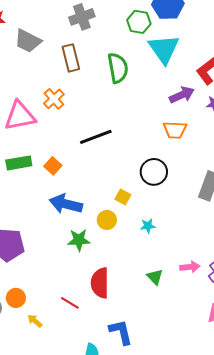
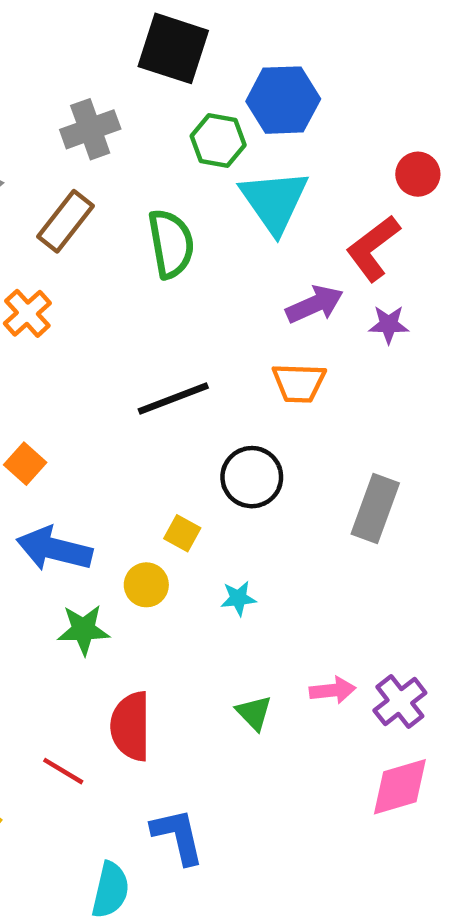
brown rectangle: (71, 58) -> (66, 221), turned 52
black line: (96, 137) -> (173, 399), moved

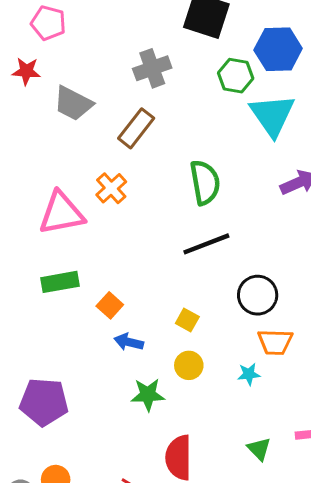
green semicircle: (171, 244) -> (205, 182), moved
orange trapezoid: (299, 383) -> (275, 342), moved
orange square: (25, 464) -> (110, 305), moved
yellow square: (182, 533) -> (187, 320), moved
blue arrow: (54, 549) -> (129, 342), size x0.6

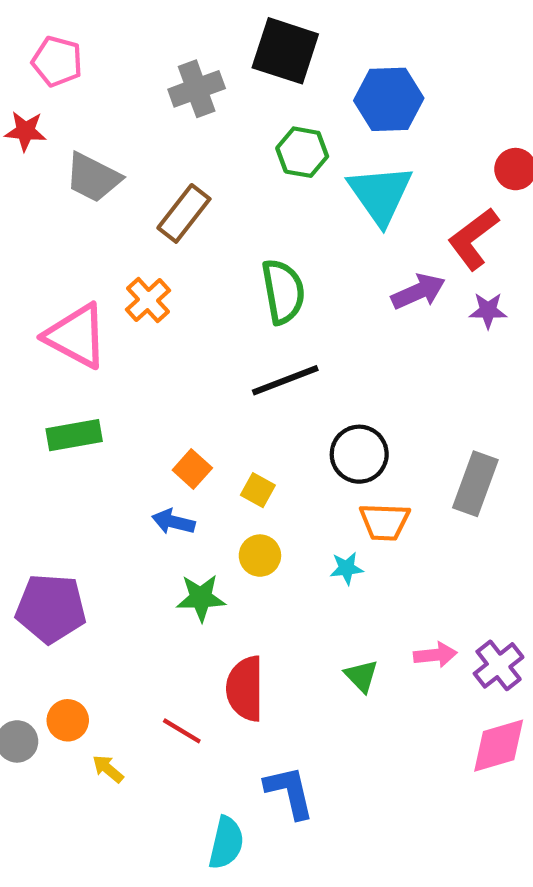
gray cross: (152, 68) -> (197, 89), moved
green hexagon: (236, 76) -> (302, 152), moved
pink triangle: (61, 213) -> (76, 336), turned 39
orange square: (110, 305) -> (192, 469), moved

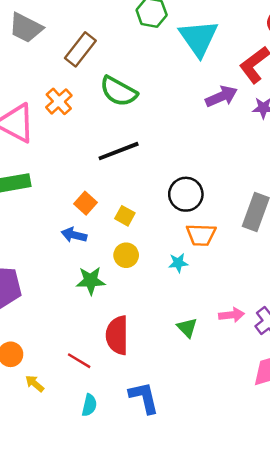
green semicircle: (283, 292) -> (119, 91), moved, turned 129
black line: (285, 380) -> (119, 151), moved
cyan semicircle: (226, 843) -> (89, 405), moved, size x0.7

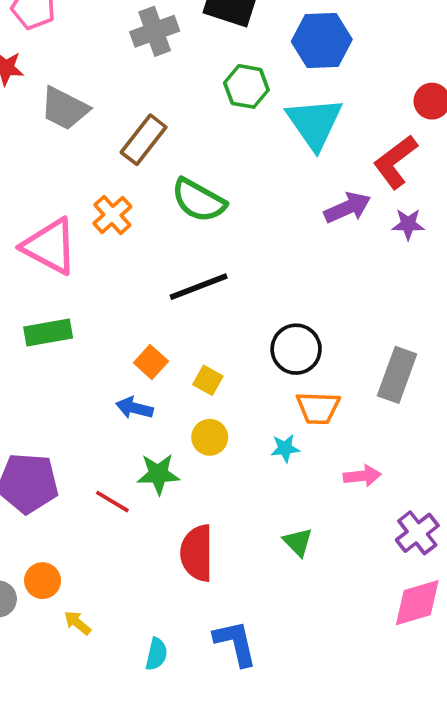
pink arrow: (232, 315) -> (362, 476), moved
red line: (79, 361) -> (112, 502), moved

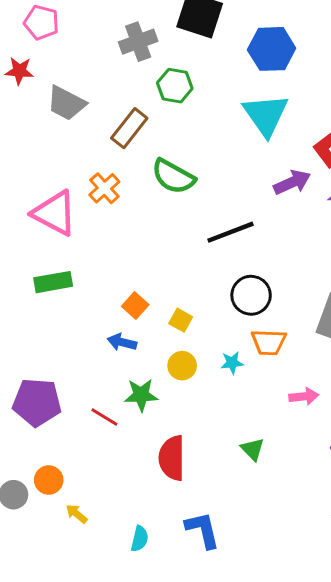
green hexagon: (246, 86) -> (175, 86), moved
black line: (199, 287) -> (231, 232), moved
cyan star: (285, 448) -> (232, 363), moved

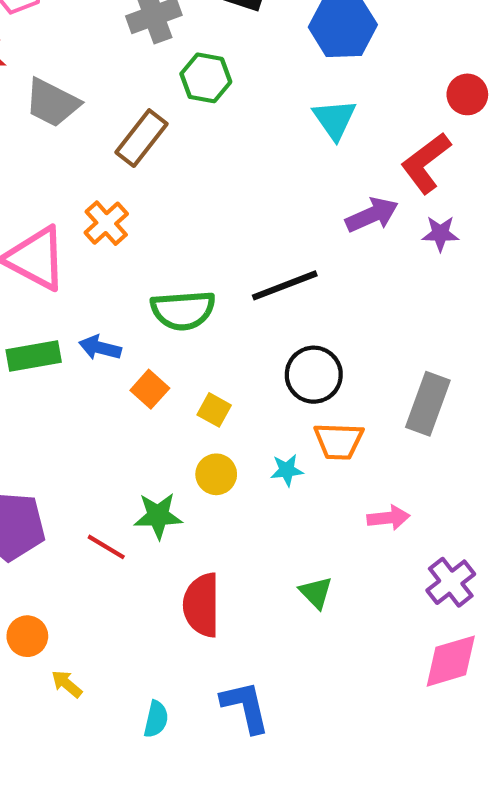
cyan triangle: (266, 115) -> (335, 119), size x0.7
green semicircle: (173, 176) -> (183, 310), moved, turned -33
blue arrow: (122, 342) -> (100, 348), moved

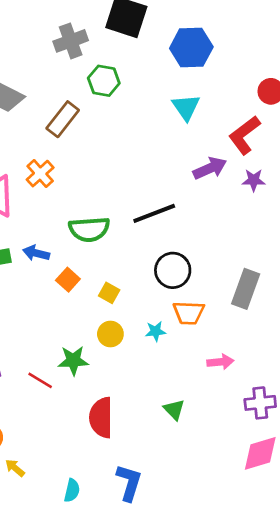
purple cross: (451, 582) -> (260, 403), turned 32
blue L-shape: (245, 707) -> (129, 483), turned 30

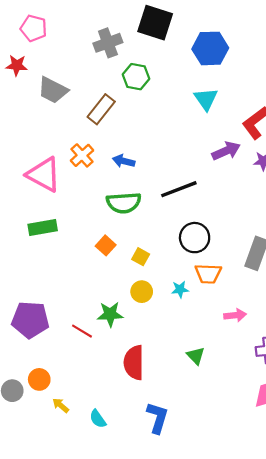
blue arrow: (36, 253) -> (124, 161), moved
cyan semicircle: (72, 490) -> (98, 419), moved, turned 132

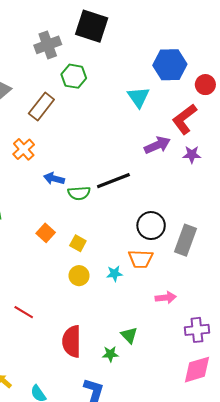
blue hexagon: (210, 48) -> (170, 65), moved
blue arrow: (124, 161) -> (54, 179), moved
green semicircle: (124, 203) -> (79, 193), moved, size x0.7
black circle: (195, 238) -> (151, 226), moved
green star: (110, 314) -> (110, 354), moved, size x0.7

